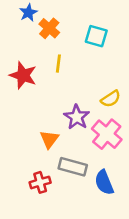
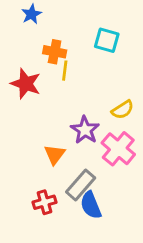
orange cross: (49, 28) -> (55, 52), moved, turned -30
gray rectangle: (73, 167) -> (81, 185), turned -64
blue semicircle: (104, 182) -> (91, 205), moved

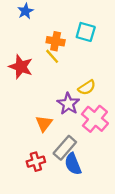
orange cross: (55, 52) -> (56, 41), moved
yellow line: (65, 71) -> (52, 56), turned -49
yellow semicircle: (123, 110) -> (87, 88), moved

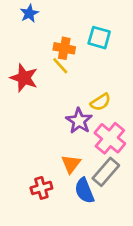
orange triangle: (44, 123) -> (71, 164), moved
gray rectangle: (65, 148) -> (106, 172), moved

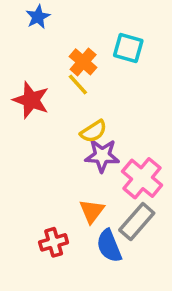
orange cross: (64, 48) -> (83, 62), turned 30
yellow semicircle: (100, 102) -> (93, 131), moved
purple star: (79, 121) -> (102, 156), turned -30

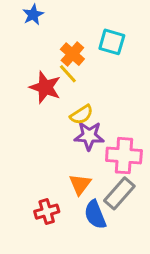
red star: (31, 100) -> (45, 87), moved
pink cross: (142, 178) -> (124, 156), turned -36

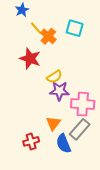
yellow line: (68, 74) -> (36, 28), moved

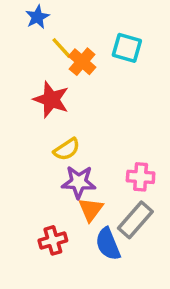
yellow semicircle: (54, 77) -> (67, 149), moved
purple star: (59, 91) -> (79, 182), moved
pink cross: (83, 104) -> (141, 177), size x0.7

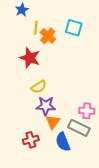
yellow line: (61, 48) -> (36, 28), turned 48
pink cross: (141, 177) -> (87, 111), moved
gray rectangle: (135, 220) -> (79, 128), turned 75

